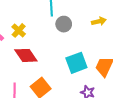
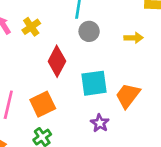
red diamond: (26, 55) -> (57, 61), moved, turned 50

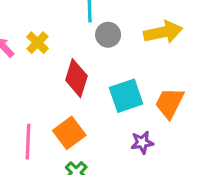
yellow arrow: (134, 38) -> (163, 32), size x1.6
purple star: (100, 123) -> (142, 142), turned -30

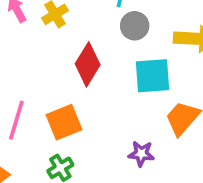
cyan square: (126, 96) -> (153, 76), moved

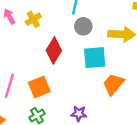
purple star: (141, 154) -> (79, 114), moved

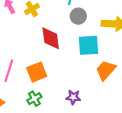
red diamond: (54, 51) -> (51, 38), turned -40

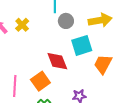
red diamond: (51, 38) -> (57, 61), moved

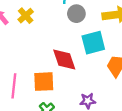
orange square: (40, 81) -> (44, 82), turned 30

